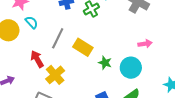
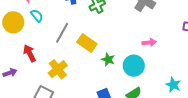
red arrow: (37, 59) -> (30, 53), moved

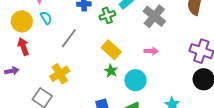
pink arrow: (149, 42) -> (151, 51), moved
yellow rectangle: (87, 43) -> (111, 50), moved
red arrow: (30, 53) -> (23, 47), moved

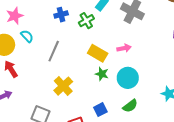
pink arrow: (151, 51) -> (124, 48), moved
yellow cross: (60, 74) -> (63, 86), moved

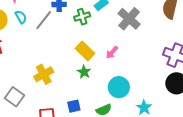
pink arrow: (124, 48) -> (112, 52), turned 128
gray line: (54, 51) -> (44, 20), moved
cyan circle: (128, 78) -> (119, 87), moved

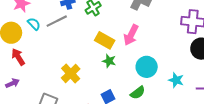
gray line: (44, 20) -> (57, 21), turned 40
pink arrow: (112, 52) -> (131, 35), size x1.5

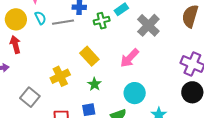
yellow rectangle: (105, 40) -> (89, 56), moved
green star: (109, 61) -> (94, 84), moved

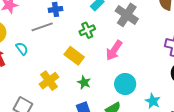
cyan semicircle: (40, 18) -> (22, 49), moved
green cross: (102, 21) -> (87, 30), moved

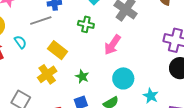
green cross: (87, 30) -> (86, 24), turned 35
yellow rectangle: (74, 56) -> (58, 50), moved

